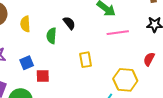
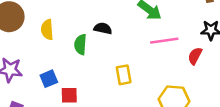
black semicircle: (69, 23) -> (103, 28), turned -40
red semicircle: (149, 59) -> (195, 56), moved

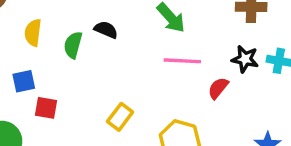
yellow semicircle: (47, 30) -> (33, 33), moved
yellow rectangle: (124, 75) -> (120, 117), moved, turned 36

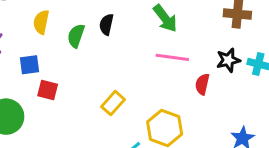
black semicircle: (106, 30) -> (106, 24), turned -105
black star: (245, 59) -> (228, 60), turned -30
red semicircle: (218, 88) -> (202, 84), turned -30

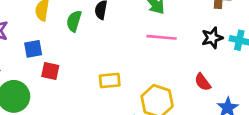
red semicircle: (202, 84) -> (203, 82), moved, turned -48
yellow rectangle: (113, 103) -> (110, 80), turned 45

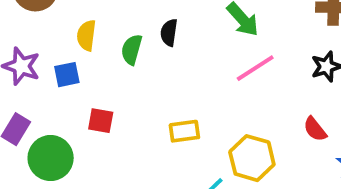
pink line: (162, 37) -> (255, 68), turned -36
blue square: (33, 49) -> (67, 75), moved

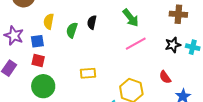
red square: (101, 121) -> (38, 60), moved
yellow rectangle: (184, 131) -> (88, 73), moved
green circle: (51, 158) -> (43, 86), moved

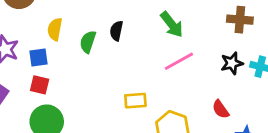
yellow rectangle: (88, 73) -> (135, 101), moved

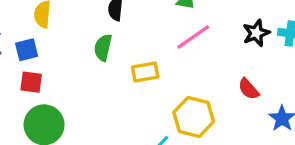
green semicircle: (88, 42) -> (103, 48), moved
yellow rectangle: (135, 101) -> (145, 72), moved

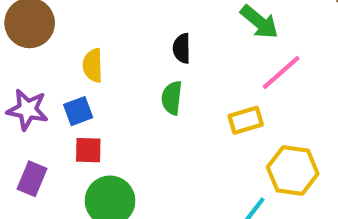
yellow rectangle: (145, 72) -> (246, 120), moved

